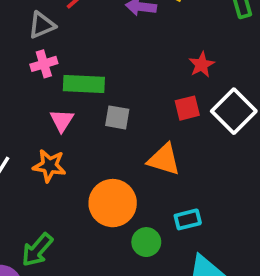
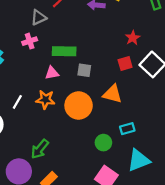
pink cross: (44, 64) -> (30, 41), moved
pink triangle: (62, 120) -> (52, 73), turned 48
orange circle: (113, 203) -> (79, 106), moved

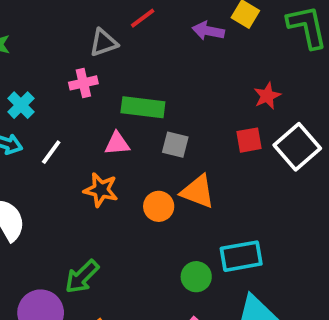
orange triangle: (112, 94) -> (198, 191), moved
white line: (17, 102) -> (51, 152), moved
orange circle: (79, 106) -> (159, 206), size x0.6
cyan rectangle: (127, 129) -> (241, 256), size x1.5

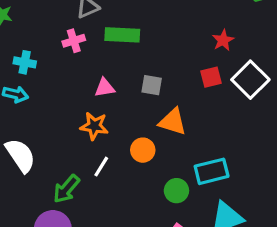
cyan cross: (21, 105) -> (25, 62), turned -30
green rectangle: (143, 107) -> (122, 35), moved
white line: (51, 152) -> (101, 167), moved
orange circle: (159, 206) -> (143, 150), moved
green arrow: (82, 277) -> (66, 189), moved

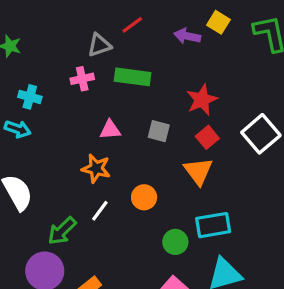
red star: (223, 40) -> (202, 100), moved, size x1.4
red square: (211, 77) -> (207, 137), moved, turned -30
orange triangle: (173, 122) -> (198, 171), moved, turned 32

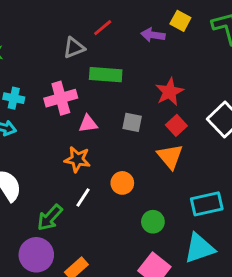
pink cross: (82, 79) -> (61, 98), moved, size x1.5
cyan rectangle: (213, 225) -> (207, 204), moved

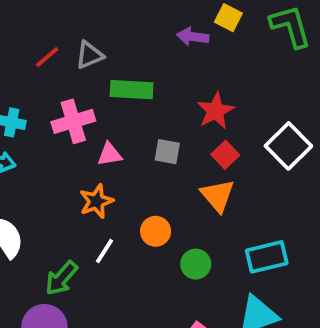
red line: (103, 28) -> (47, 57), moved
orange star: (77, 159) -> (96, 201), turned -30
green circle: (153, 222) -> (196, 264), moved

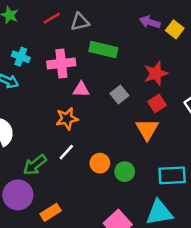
yellow square: (228, 18) -> (175, 29), moved
gray square: (167, 152) -> (119, 95), turned 30
orange circle: (156, 231) -> (100, 163), moved

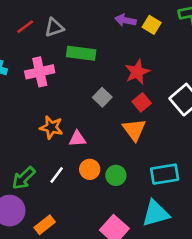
pink triangle: (81, 89) -> (77, 139), moved
orange star: (67, 119) -> (51, 127), turned 30
white line: (66, 152) -> (57, 175), moved

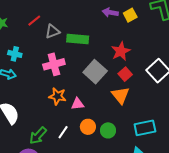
yellow square: (152, 25) -> (130, 15), turned 32
gray triangle: (54, 27) -> (52, 31), moved
pink cross: (40, 72) -> (54, 64), moved
gray square: (102, 97) -> (95, 72), size x1.6

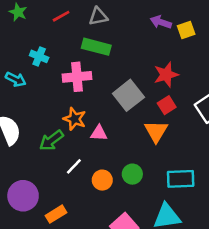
gray triangle: (52, 31) -> (98, 17), moved
green rectangle: (78, 39) -> (96, 47), moved
cyan cross: (15, 54) -> (39, 56), moved
orange circle: (88, 127) -> (102, 180), moved
green arrow: (38, 136) -> (51, 140), moved

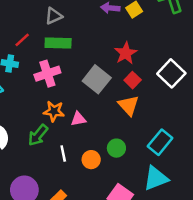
red line: (61, 16) -> (22, 40), moved
white line: (74, 166) -> (63, 153), turned -42
cyan rectangle: (181, 179) -> (160, 142), turned -35

